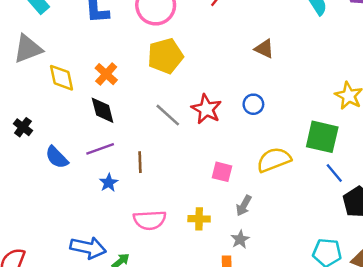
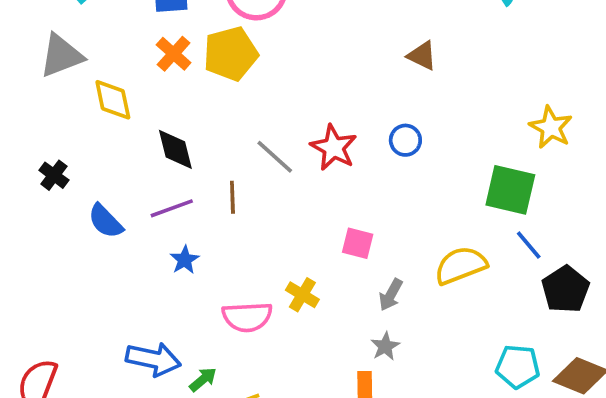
yellow pentagon: (165, 56) -> (231, 54), moved
orange cross: (106, 74) -> (174, 54), moved
yellow semicircle: (274, 160) -> (461, 265), moved
brown line: (140, 162) -> (232, 197), moved
yellow cross: (199, 219) -> (302, 295), moved, turned 30

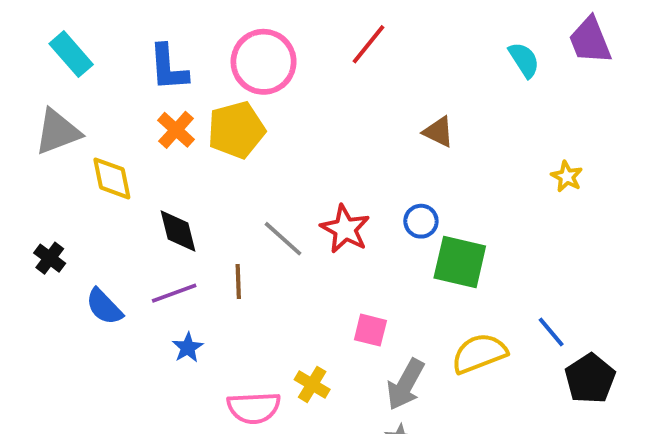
yellow star: (551, 127) -> (567, 176), moved, size x0.7
green square: (510, 190) -> (460, 262), moved
gray arrow: (391, 295) -> (405, 384), size x1.5

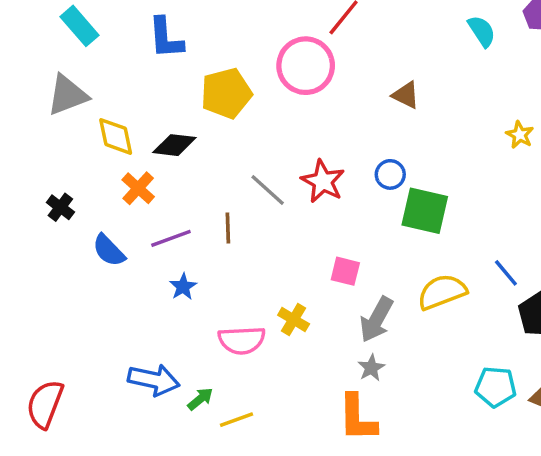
pink circle: (264, 62) -> (306, 66), moved
orange cross: (176, 130) -> (138, 188), moved
black diamond: (178, 231) -> (174, 145), moved, turned -69

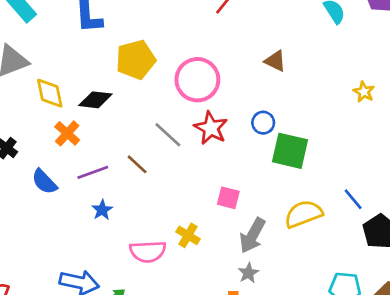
pink circle: (306, 66) -> (197, 80), moved
brown line: (228, 228) -> (137, 164), turned -45

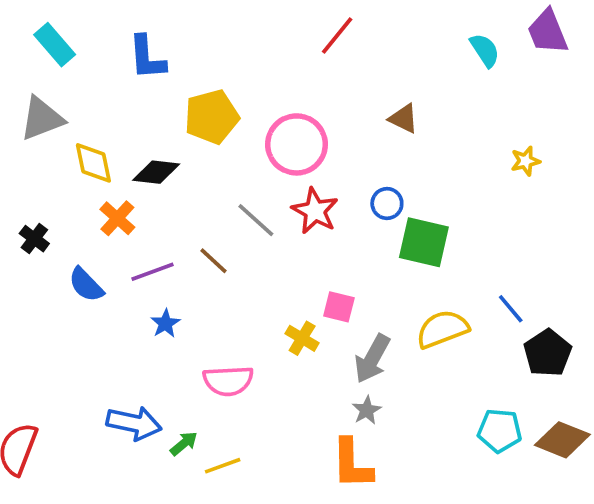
yellow star: (364, 92) -> (525, 161), turned 30
yellow cross: (188, 235) -> (302, 338), moved

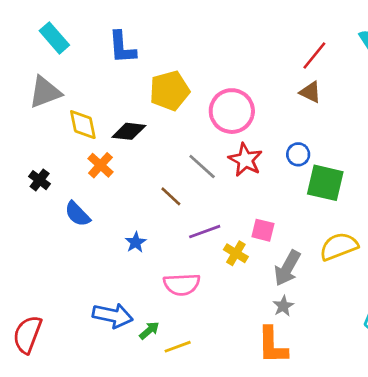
red line: (337, 35) -> (314, 56), moved
purple line: (152, 272) -> (205, 232), moved

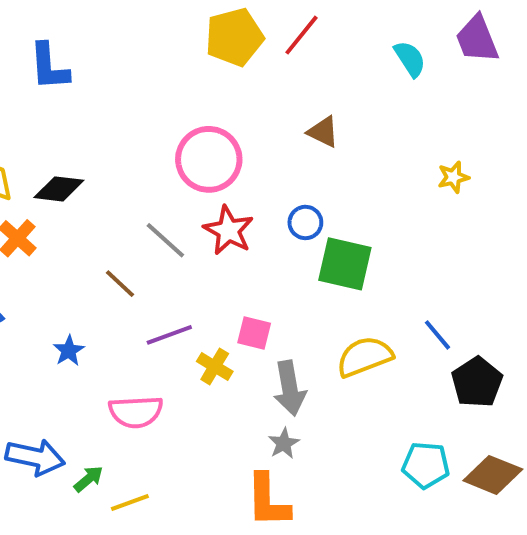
red line: (314, 56) -> (301, 35), moved
yellow pentagon: (170, 91) -> (234, 37), moved
gray arrow: (287, 268) -> (290, 388), turned -39

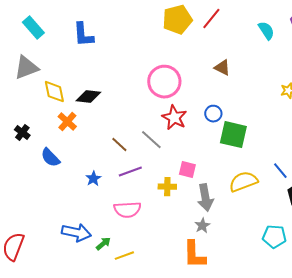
gray line: (165, 240) -> (151, 140), moved
purple line: (169, 335) -> (130, 172), moved
yellow cross: (215, 366) -> (167, 187), turned -30

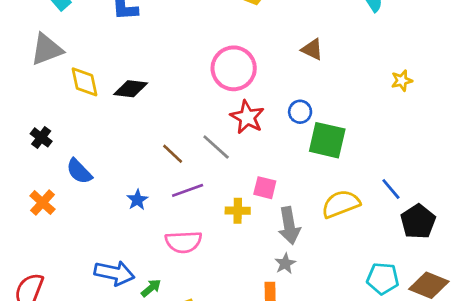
orange cross: (67, 122) -> (43, 203), moved

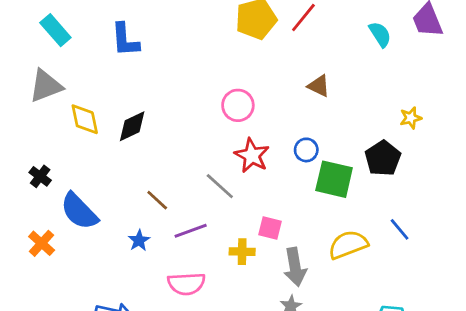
pink circle: (234, 68) -> (238, 105), size x0.7
black diamond: (131, 89) -> (132, 126), turned -32
brown line: (173, 154) -> (157, 200), moved
blue semicircle: (79, 171) -> (79, 211), size x1.4
black pentagon: (418, 222) -> (383, 158), moved

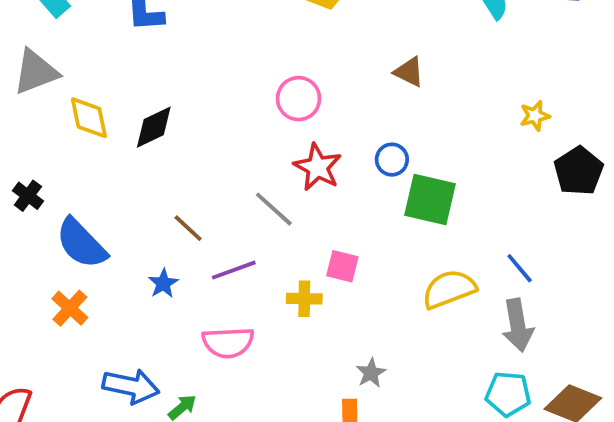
black pentagon: (383, 158) -> (579, 171), moved
orange cross: (42, 243) -> (70, 308), moved
gray arrow: (295, 267) -> (518, 325), moved

